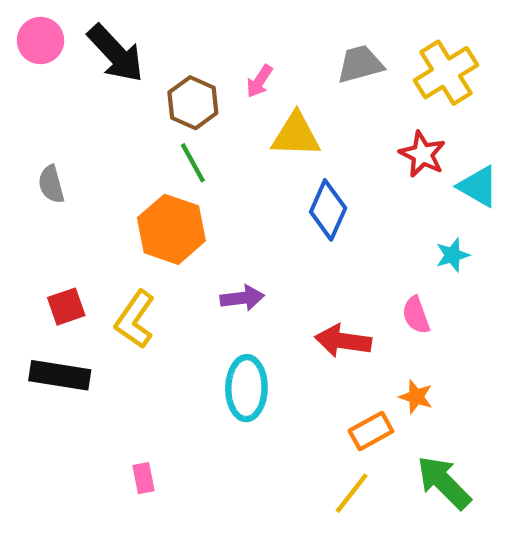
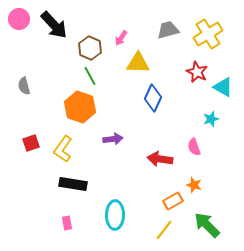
black rectangle: (60, 375) -> (73, 184), moved
cyan ellipse: (246, 388) -> (115, 215), moved

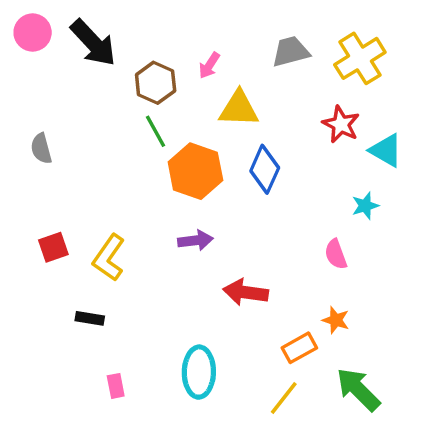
orange hexagon: (80, 107) -> (195, 171), moved
red arrow: (160, 159) -> (246, 292), moved
black rectangle: (73, 184) -> (90, 318), moved, size x0.6

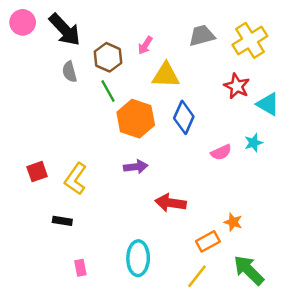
gray semicircle: (41, 149) -> (70, 72), moved
pink semicircle: (336, 254) -> (221, 152), moved, turned -95

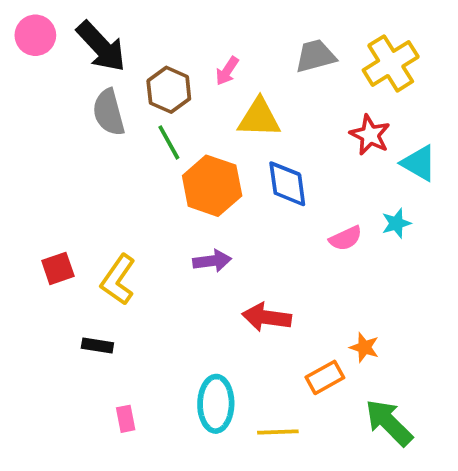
gray semicircle: (70, 72) -> (109, 112), size x1.4
blue diamond: (184, 117) -> (287, 184), turned -32
yellow line: (197, 276) -> (278, 432), moved, turned 50

